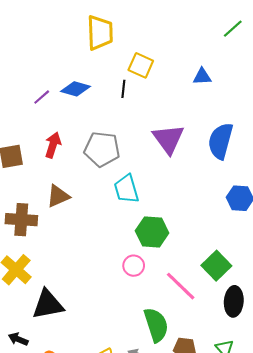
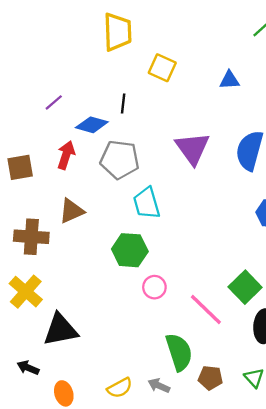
blue diamond: (75, 89) -> (92, 125), moved
black line: (123, 89) -> (123, 104), moved
green hexagon: (152, 232) -> (130, 250), moved

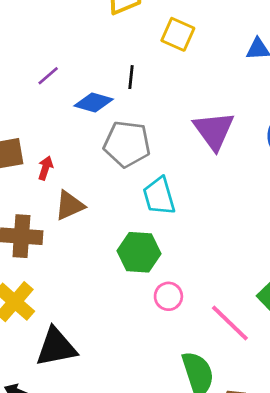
red arrow: (66, 155) -> (45, 168), moved, size x0.7

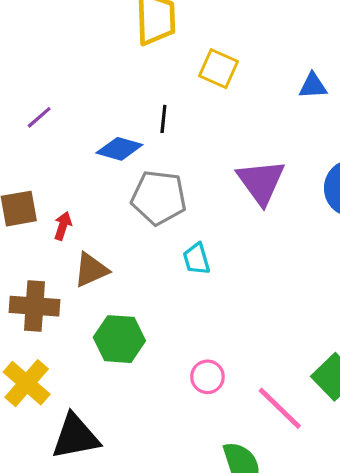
purple line: (48, 76) -> (39, 117), moved
cyan trapezoid: (159, 196) -> (196, 259), size x0.7
green hexagon: (139, 252) -> (119, 339), moved

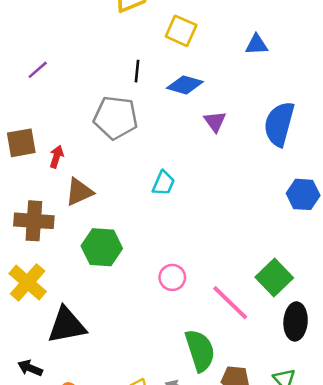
blue diamond: (119, 149) -> (185, 85), moved
purple triangle: (261, 182) -> (215, 121), size x0.6
gray pentagon: (159, 198) -> (116, 118), moved
cyan trapezoid: (196, 259) -> (163, 183), turned -140

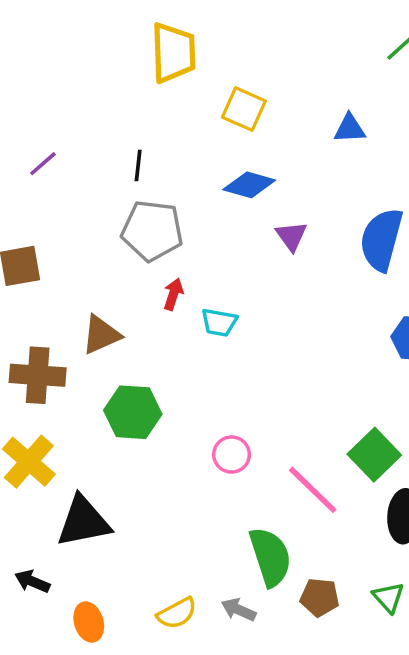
black line: (137, 71) -> (138, 165), moved
red arrow: (57, 157) -> (173, 294), moved
cyan trapezoid: (163, 183) -> (219, 322), turned 76

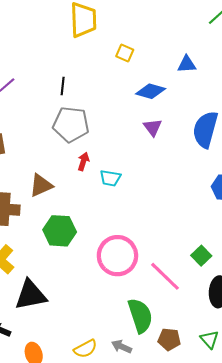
yellow square: (244, 109) -> (125, 53), size x0.7
blue diamond: (249, 185) -> (151, 91), moved
pink circle: (232, 455) -> (117, 256), size x1.8
green square: (374, 455) -> (201, 256), size x0.7

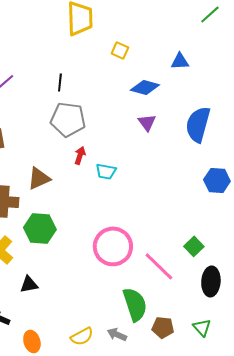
green hexagon: (60, 231) -> (40, 228), moved
black triangle: (31, 295) -> (29, 284), size x0.6

